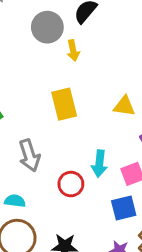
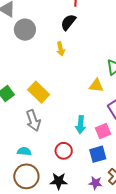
gray circle: (47, 27) -> (25, 30), moved
yellow rectangle: (64, 104) -> (39, 92), moved, turned -30
red circle: (71, 184) -> (64, 151), moved

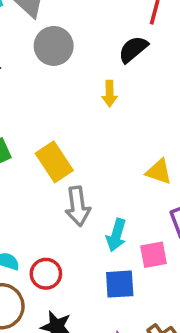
gray arrow: (33, 120) -> (78, 206), moved
red circle: (64, 151) -> (46, 274), moved
blue square: (98, 154) -> (120, 284), moved

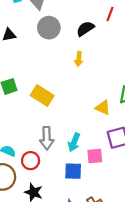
black semicircle: (133, 49) -> (85, 29), moved
yellow rectangle: (54, 162) -> (42, 96), turned -30
gray arrow: (78, 206) -> (47, 138), moved

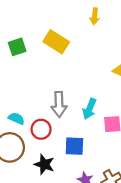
yellow rectangle: (42, 96) -> (56, 42), moved
blue square: (73, 171) -> (74, 146), moved

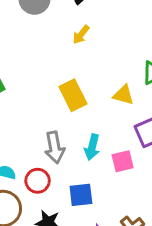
yellow arrow: (95, 16) -> (81, 35), turned 42
yellow rectangle: (56, 42) -> (73, 95), moved, turned 40

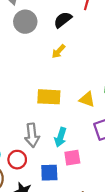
yellow rectangle: (73, 95) -> (49, 97), turned -65
pink square: (123, 161) -> (72, 158), moved

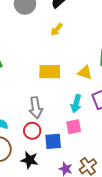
cyan arrow: (60, 137) -> (76, 104), moved
red circle: (17, 160) -> (32, 131), moved

